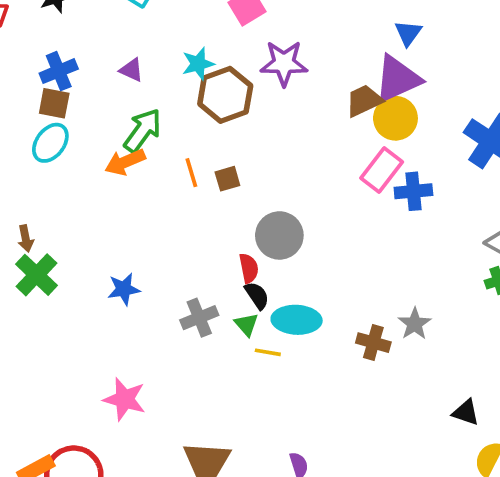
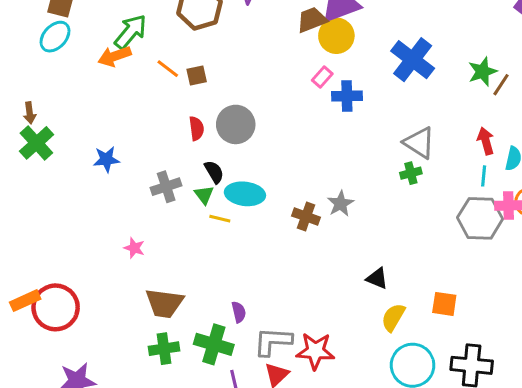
pink rectangle: (382, 170) -> (322, 77), size x0.6
orange line: (191, 173) -> (168, 69), turned -40
red semicircle: (249, 268) -> (196, 128), moved
pink star: (125, 399) -> (134, 248), moved, size x0.6

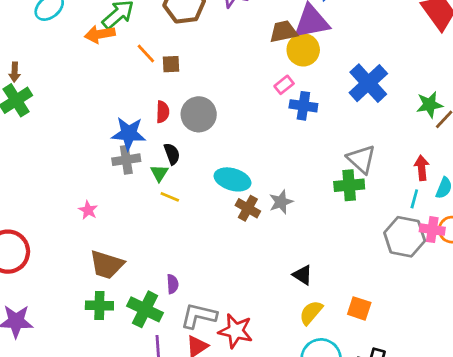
blue star: (106, 159) -> (129, 134), moved, size x1.4
green cross: (411, 173) -> (349, 185), size x1.5
cyan ellipse: (245, 194) -> (233, 179), moved

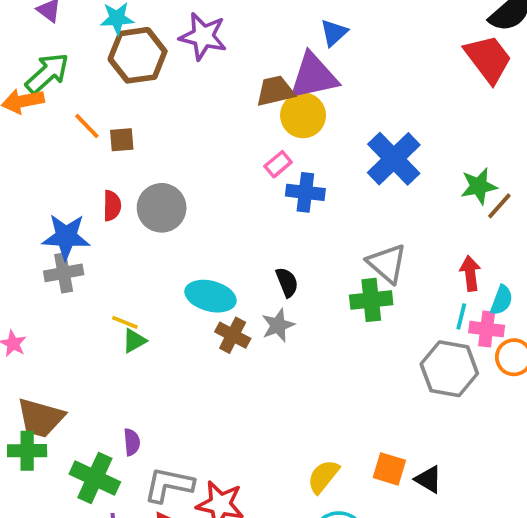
black semicircle: (172, 154) -> (287, 282), moved
green triangle: (159, 173) -> (134, 341), moved, turned 30
pink cross: (432, 230) -> (487, 329), moved
black triangle: (303, 275) -> (428, 479), moved
green cross: (99, 306) -> (27, 451), moved

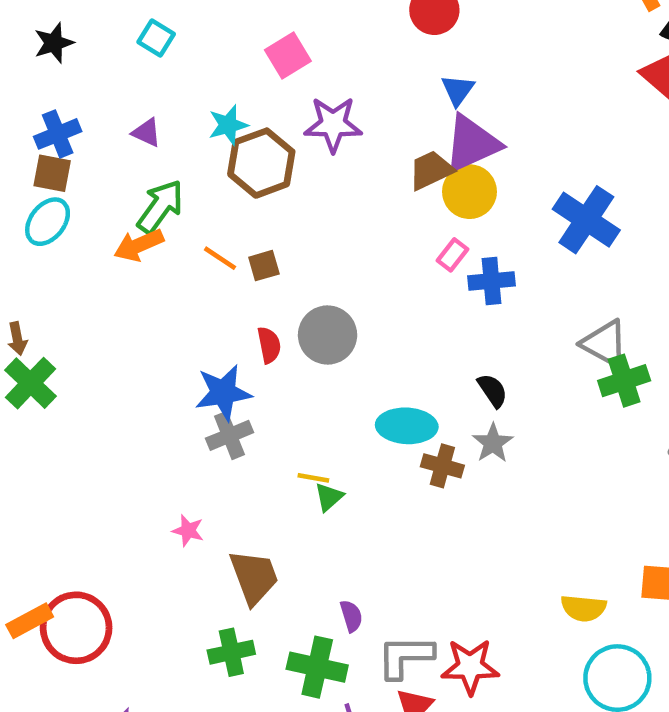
blue triangle: (334, 33) -> (458, 90), moved
green cross: (371, 300) -> (624, 381), moved
brown trapezoid: (41, 418) -> (254, 577), moved, turned -114
yellow semicircle: (323, 476) -> (583, 608), turned -111

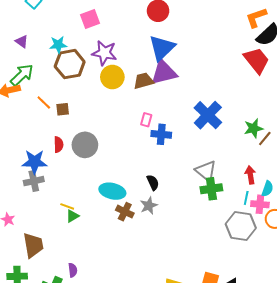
blue triangle: (458, 90) -> (162, 48), size x1.8
yellow circle: (469, 192) -> (112, 77), moved
pink rectangle: (453, 255) -> (146, 120), turned -32

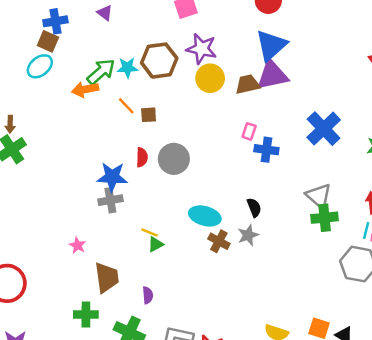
purple triangle: (22, 41) -> (105, 13), moved
cyan star: (58, 45) -> (127, 68), moved
purple semicircle: (73, 270) -> (148, 295), moved

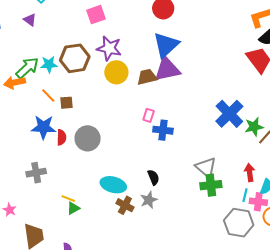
blue cross: (324, 129) -> (229, 114), moved
blue star: (112, 177) -> (44, 127), moved

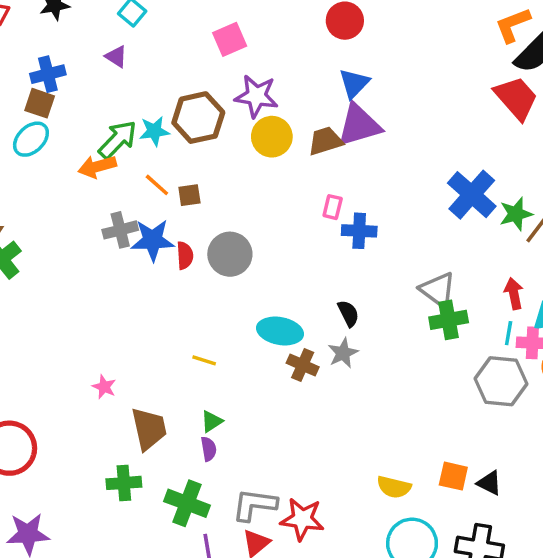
blue triangle: (166, 45) -> (354, 83), size x0.7
gray cross: (36, 173) -> (120, 230), moved
green triangle: (73, 208) -> (212, 421), moved

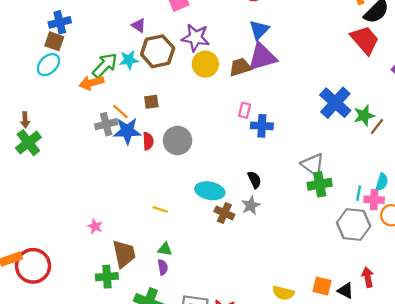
purple triangle: (116, 57) -> (139, 25), moved
orange line: (157, 185) -> (120, 111), moved
red arrow: (514, 294) -> (368, 277), moved
green triangle: (212, 421) -> (165, 249), turned 42
green cross: (124, 483) -> (107, 277), moved

